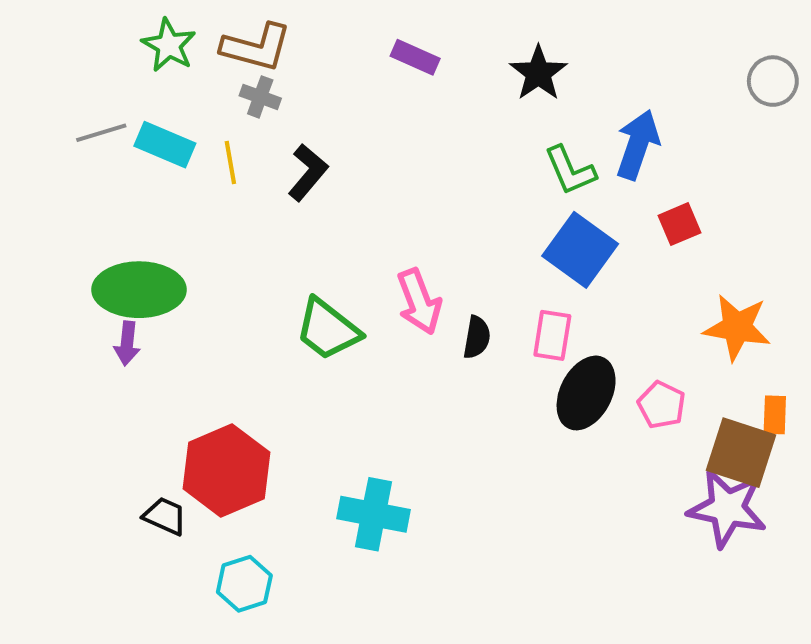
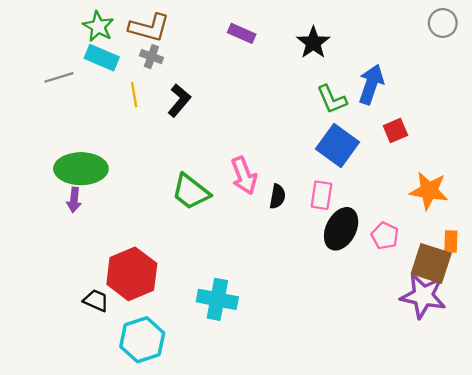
gray circle: (773, 81) -> (443, 23), moved
cyan rectangle: (165, 145) -> (102, 58), moved
cyan hexagon: (244, 584) -> (142, 340), size x1.4

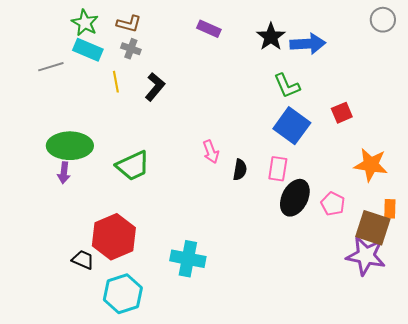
brown L-shape: (149, 28) -> (129, 24), size x0.7
blue arrow: (371, 84) -> (308, 44), moved, turned 68
pink arrow: (244, 176) -> (211, 152), size x0.7
green trapezoid: (191, 192) -> (133, 166), moved, turned -63

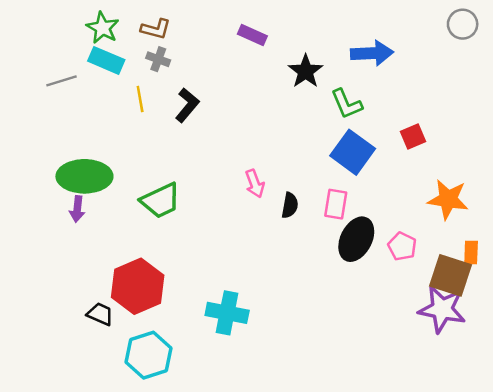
black star: (271, 37) -> (306, 71), moved

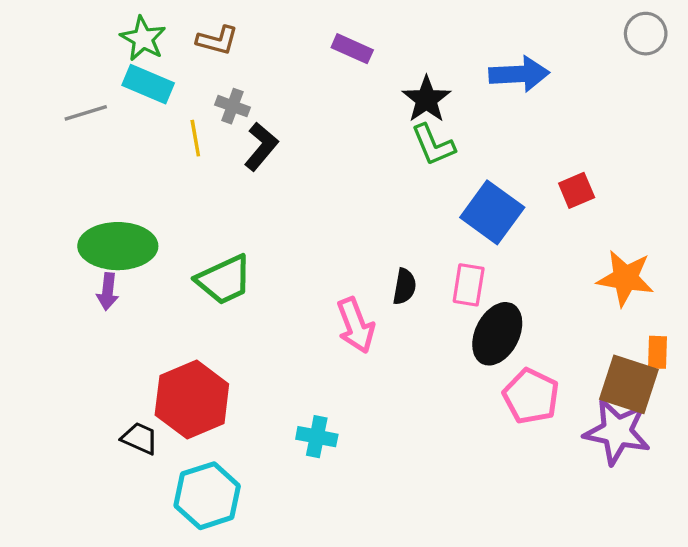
gray cross: (158, 59) -> (232, 106), moved
green L-shape: (347, 104) -> (433, 145), moved
pink arrow: (255, 184) -> (356, 325), moved, size x1.4
pink pentagon: (402, 246) -> (531, 396), moved, size x1.4
cyan cross: (227, 313) -> (317, 437), size x0.7

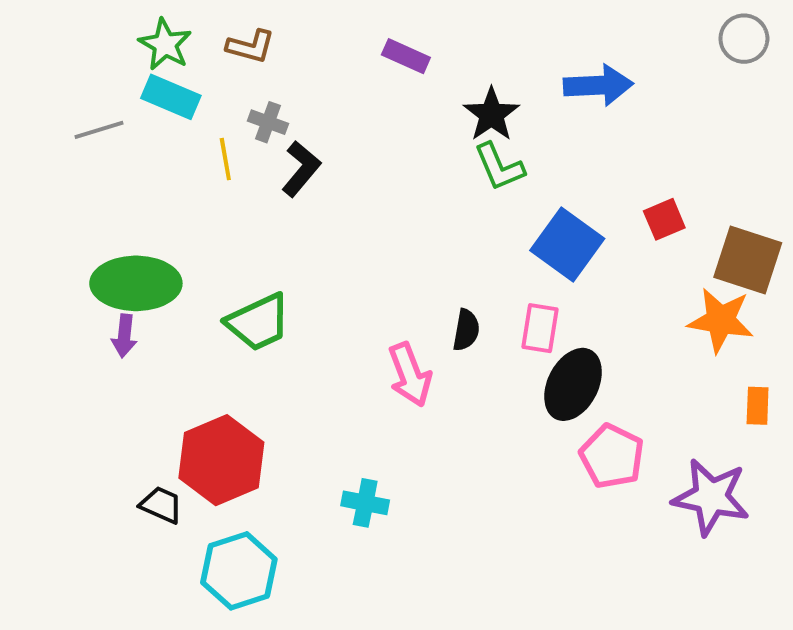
brown square: (629, 384) -> (748, 260), moved

